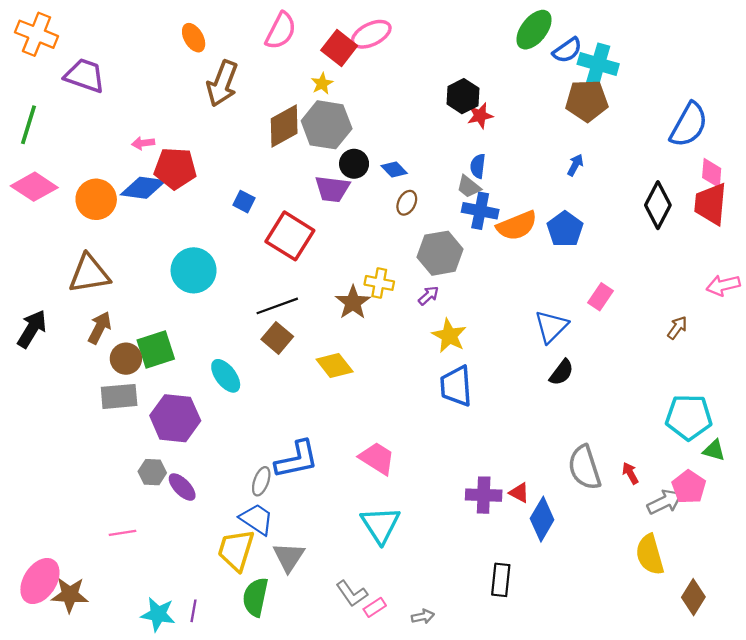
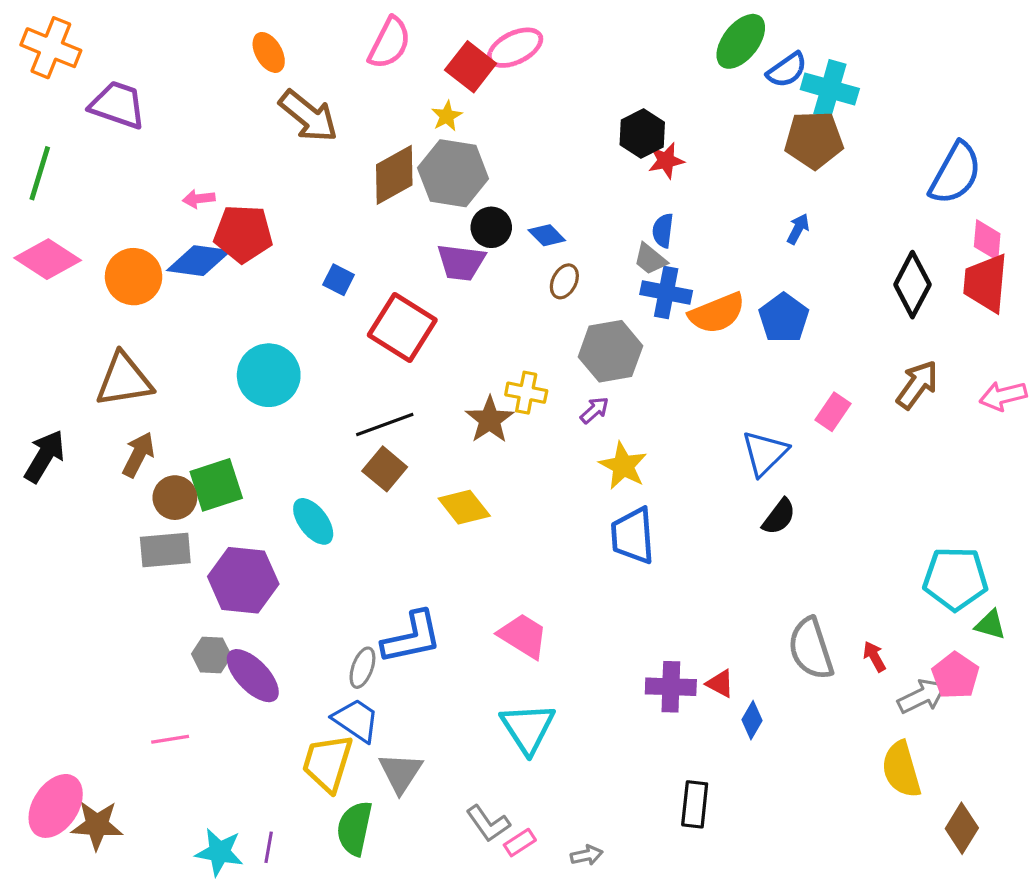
brown arrow: (222, 84) -> (308, 116), turned -72
brown arrow: (677, 328) -> (917, 385), moved, size x1.5
purple ellipse: (182, 487) -> (253, 676), size x1.4
blue diamond: (542, 519) -> (752, 720), size x0.6

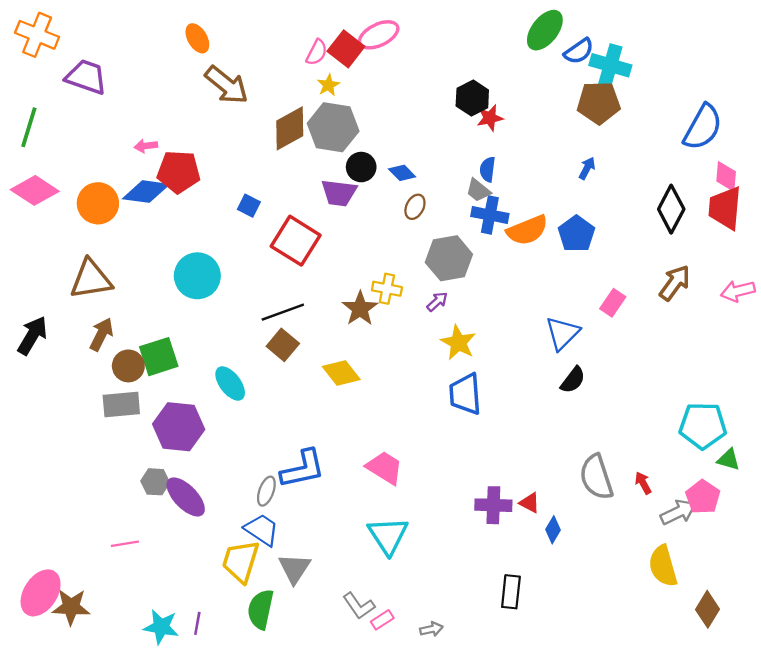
pink semicircle: (389, 43) -> (317, 52), moved, size x0.7

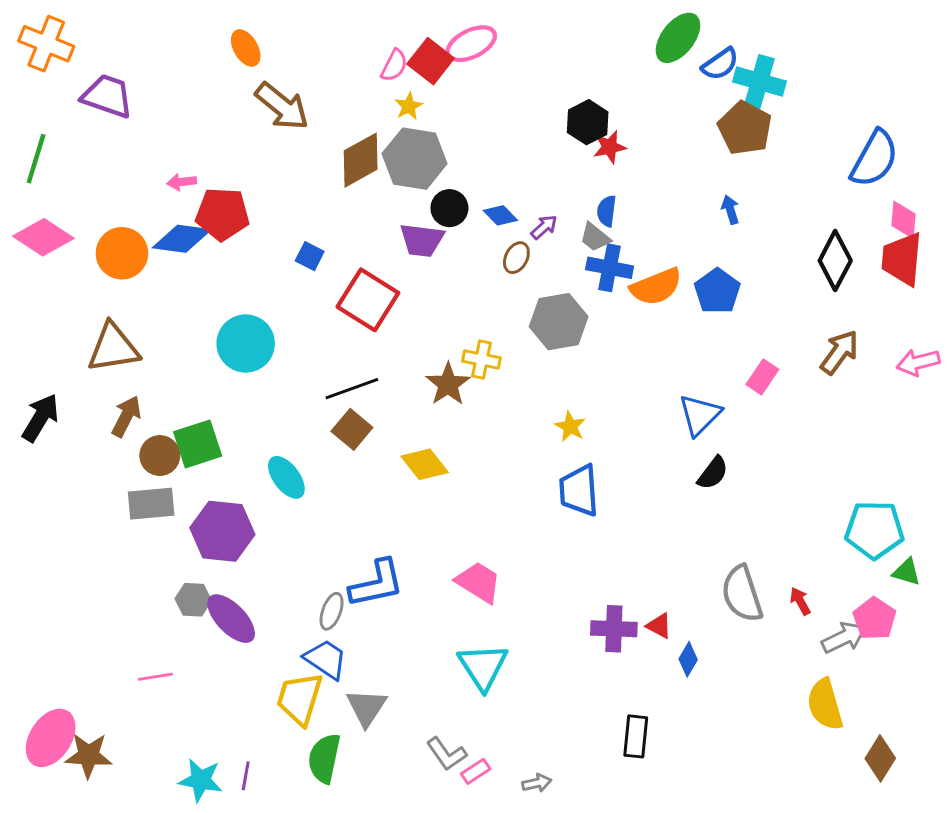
brown pentagon: (599, 103) -> (745, 128), turned 30
blue arrow: (587, 168) -> (730, 210), turned -45
purple arrow: (437, 302) -> (544, 227), moved
yellow star: (458, 343) -> (570, 426), size x0.7

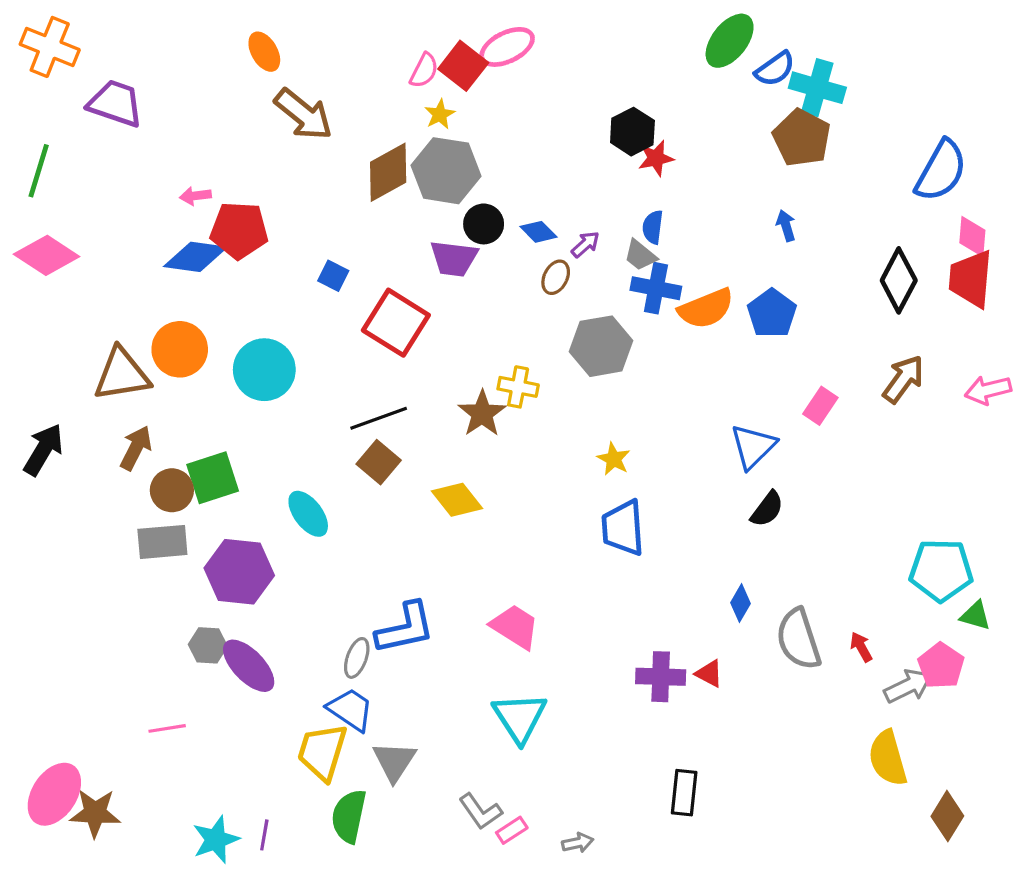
orange circle: (122, 253) -> (180, 349), moved
blue diamond: (688, 659) -> (741, 603), moved
cyan star: (201, 780) -> (216, 840), turned -30

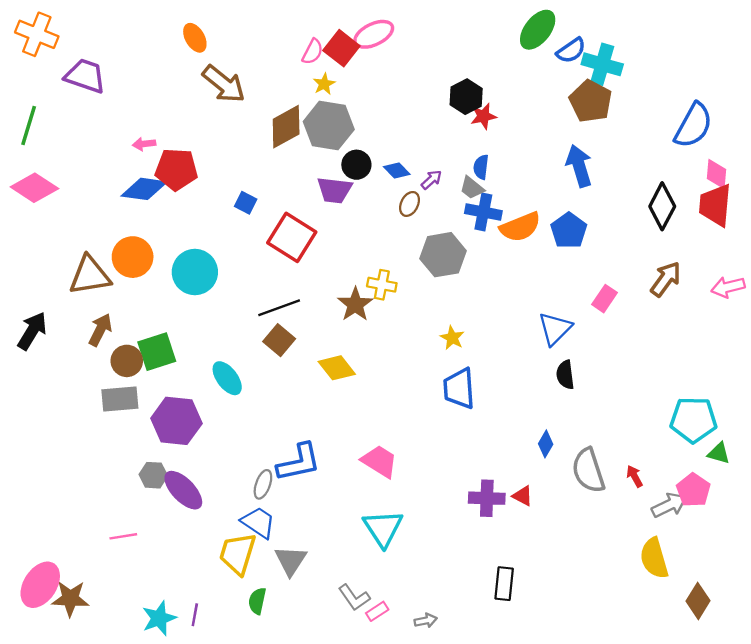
blue arrow: (786, 226) -> (579, 166), size x1.8
black semicircle: (767, 509) -> (565, 375), turned 136
green semicircle: (349, 816) -> (257, 601), size x0.7

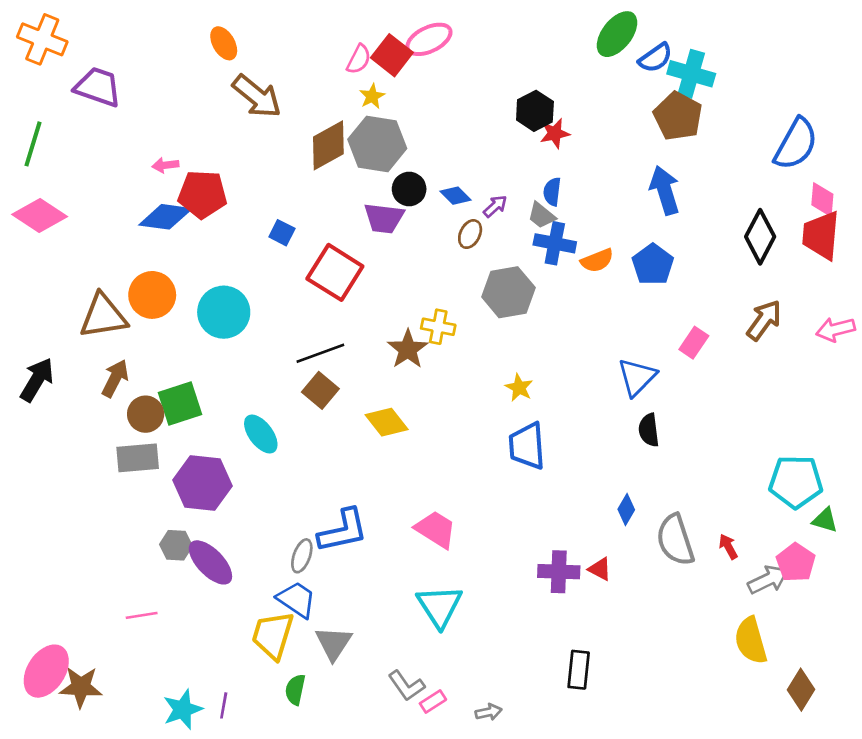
orange semicircle: (520, 227) -> (597, 261), size x0.7

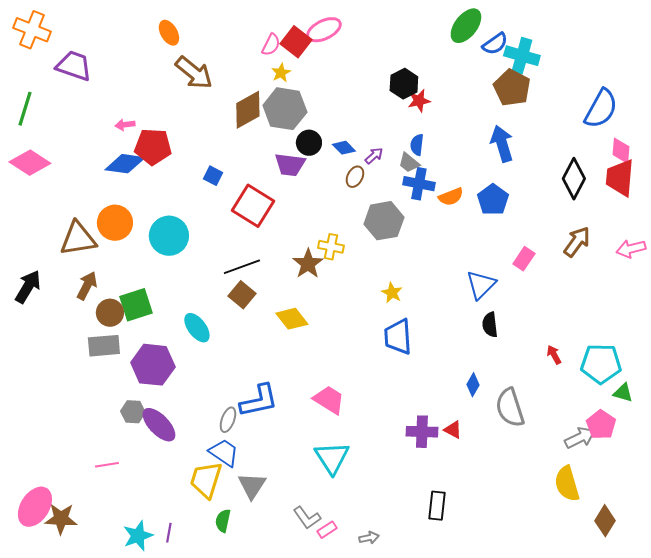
red arrow: (728, 547) -> (554, 355), moved

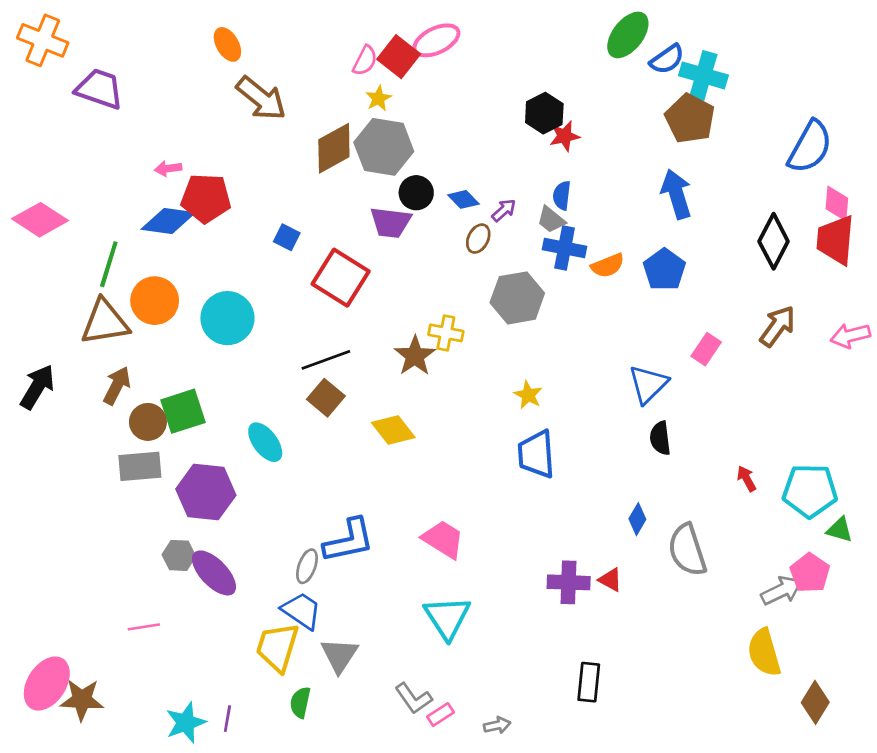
green line: (25, 109) -> (109, 264), moved

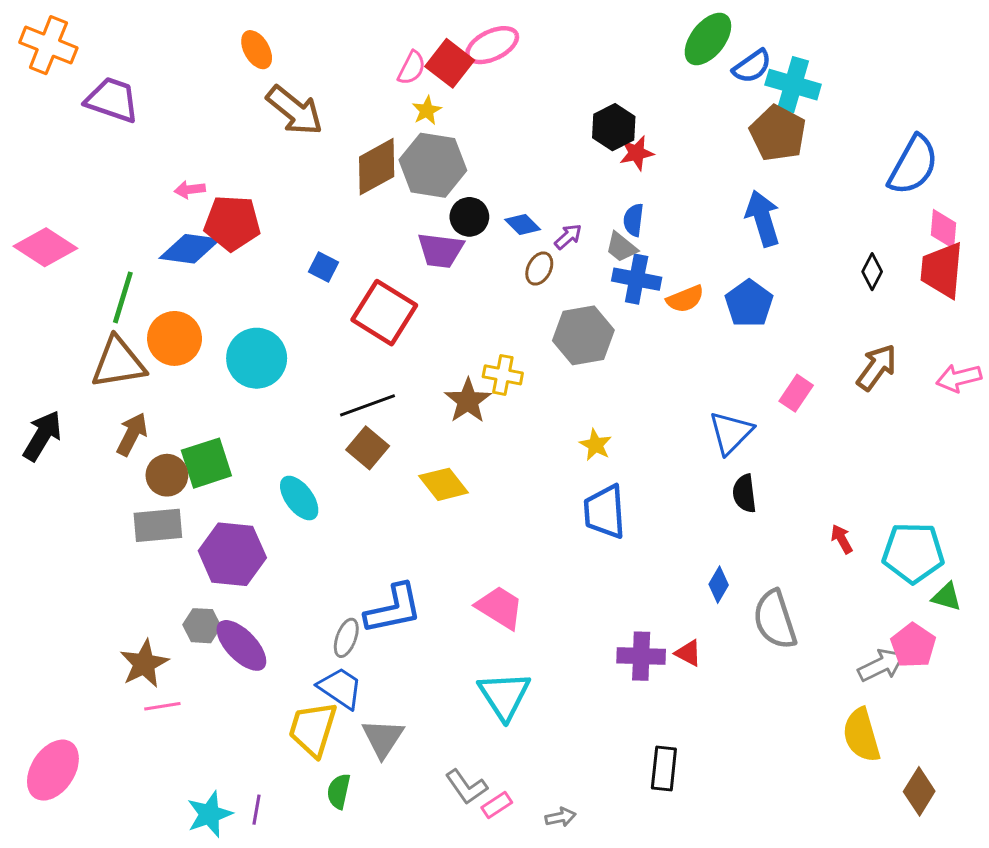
black diamond: (774, 241) -> (872, 272), size x0.6
brown star: (82, 700) -> (144, 664), moved, turned -30

